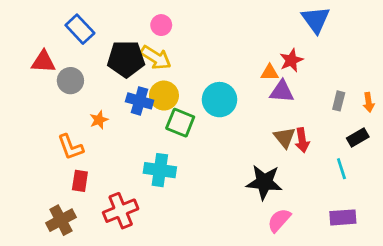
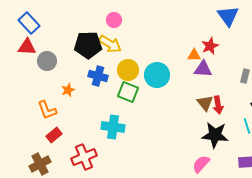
blue rectangle: (80, 29) -> (29, 23), moved
yellow circle: (164, 96) -> (128, 70), moved
red rectangle: (80, 181) -> (54, 135), turned 42
black star: (264, 182) -> (215, 135), moved

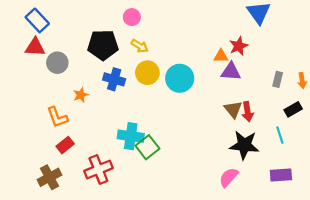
yellow arrow: (110, 44) -> (140, 46), moved, size x0.7
green square: (128, 92) -> (147, 147), moved, turned 30

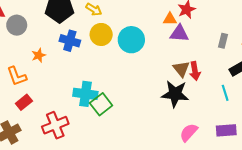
black star: (244, 145) -> (175, 94), moved
pink semicircle: (229, 177) -> (189, 132), moved

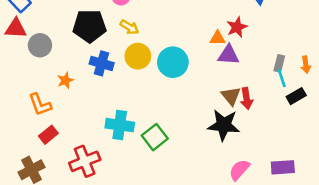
cyan line: (225, 93) -> (282, 78), moved
green square: (101, 104) -> (155, 137), moved

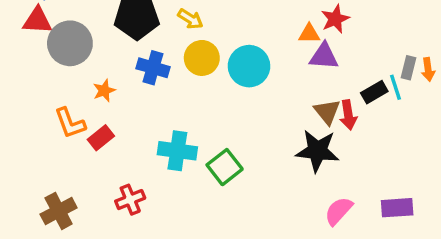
gray circle: (40, 45) -> (70, 43), size x1.4
gray rectangle: (279, 63) -> (409, 68), moved
black rectangle: (296, 96) -> (374, 92), moved
red rectangle: (48, 135) -> (101, 138), moved
red cross: (85, 161) -> (130, 200), size x0.7

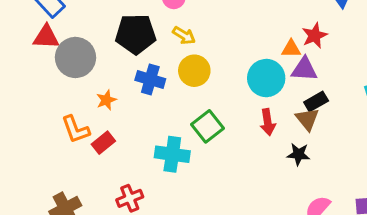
cyan circle: (249, 66) -> (266, 78), moved
black rectangle: (374, 92) -> (316, 101), moved
red arrow: (348, 115) -> (268, 122), moved
black star: (317, 151) -> (298, 154), size x0.6
green square: (225, 167) -> (208, 126), moved

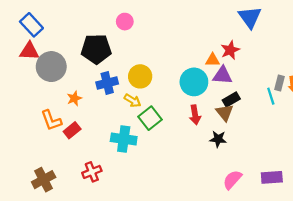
yellow arrow: (184, 35) -> (132, 101), moved
blue cross: (150, 79) -> (107, 83), turned -30

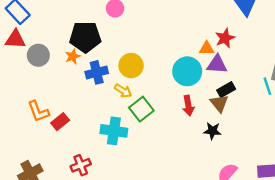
gray circle: (51, 67) -> (38, 55), size x0.7
orange star: (74, 98) -> (73, 56), moved

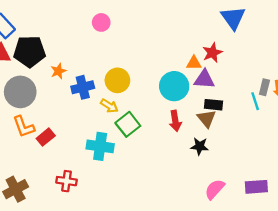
black pentagon: (85, 37) -> (29, 51), moved
gray circle: (38, 55) -> (20, 92), moved, size x1.4
black rectangle: (226, 90) -> (213, 105), turned 36
red cross: (81, 165) -> (66, 181), turned 30

